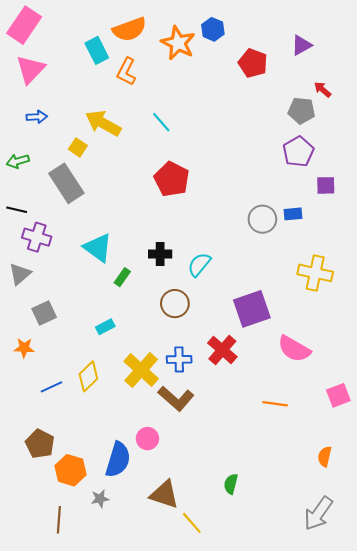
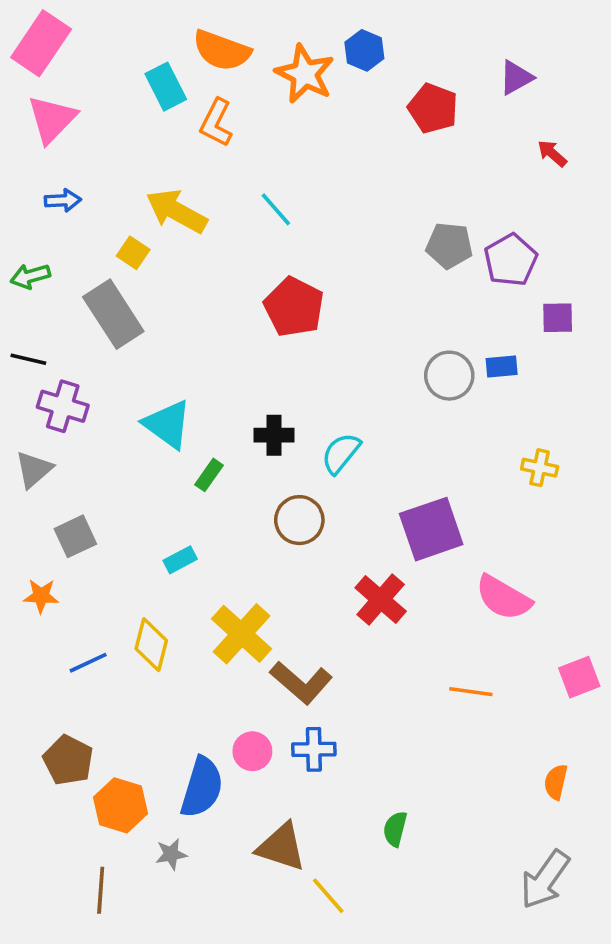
orange semicircle: (130, 29) -> (222, 50), turned 40
gray pentagon: (301, 111) -> (449, 246), moved
yellow cross: (315, 273) -> (540, 468), size x0.6
blue cross: (179, 359) -> (314, 749), moved
yellow diamond: (88, 376) -> (151, 645), turned -32

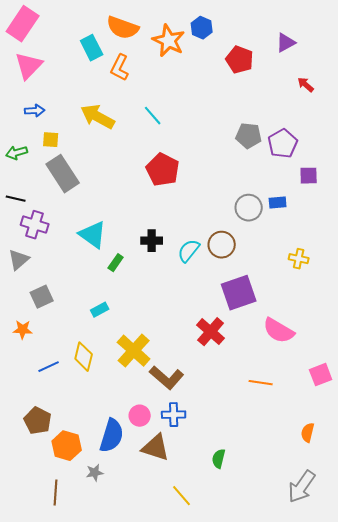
yellow square: (133, 253) -> (51, 140), moved, turned -30
brown circle: (299, 520) -> (222, 245), moved
brown triangle: (281, 847) -> (156, 448), moved

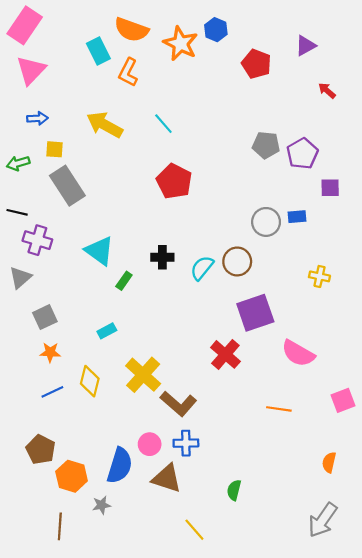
orange star: (23, 330) -> (50, 352), moved

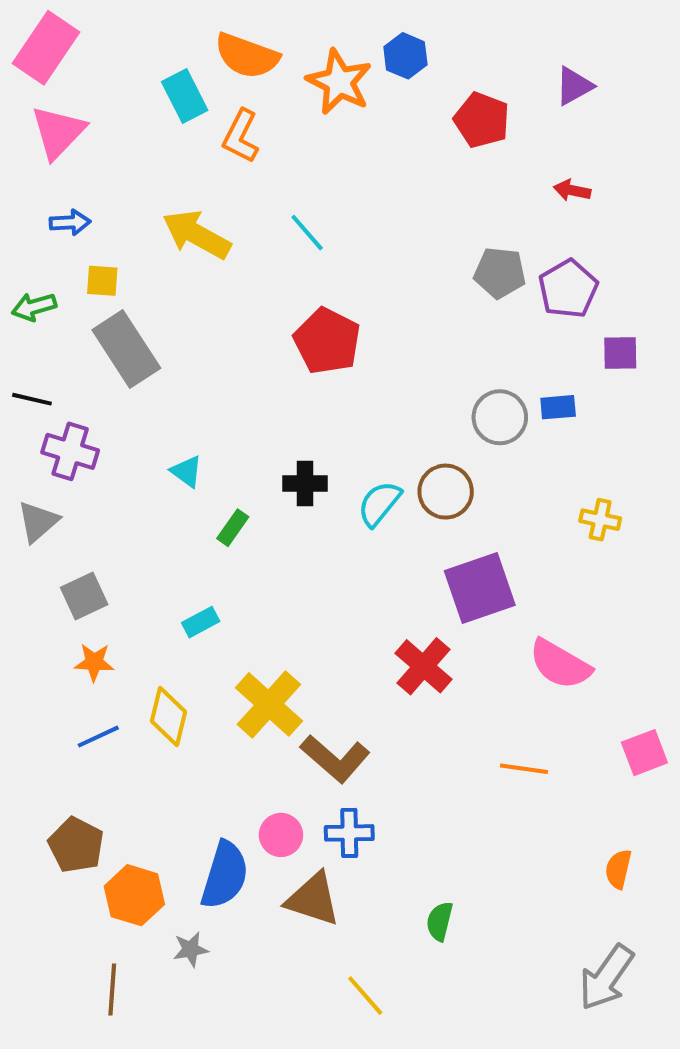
red arrow: (327, 91) -> (572, 190), moved, turned -30
cyan triangle: (99, 251) -> (187, 471), size x0.6

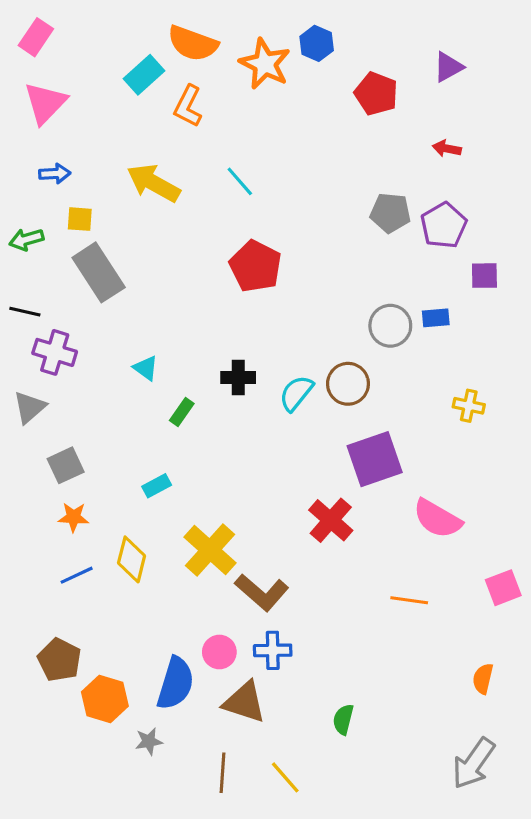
pink rectangle: (46, 48) -> (36, 37), size x0.7
cyan rectangle: (185, 96) -> (144, 75), turned 75
brown line: (112, 990) -> (223, 773), moved

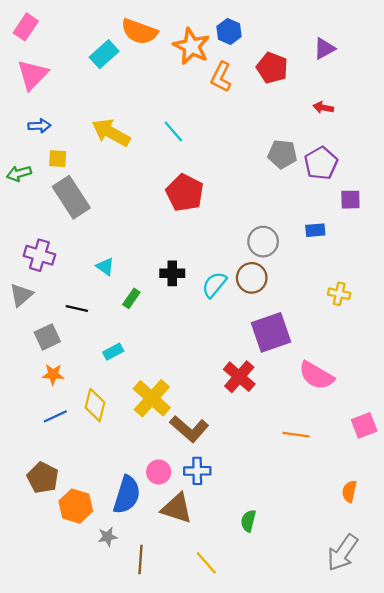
orange L-shape: (188, 106) -> (221, 77), moved
black line: (25, 312) -> (77, 309), moved
gray circle: (390, 326) -> (263, 242), moved
brown line: (223, 773) -> (140, 559), moved

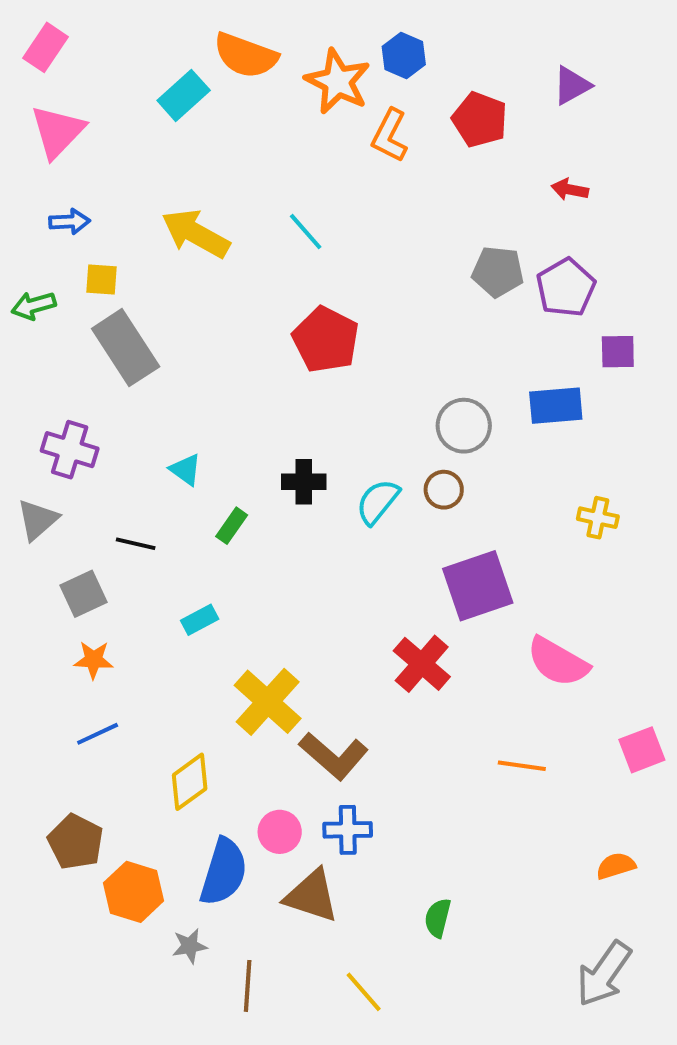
blue rectangle: (315, 230) -> (556, 406), size x1.5
brown circle: (252, 278) -> (444, 490), size x0.7
yellow diamond: (95, 405) -> (190, 782), moved, turned 40
orange semicircle: (349, 491) -> (616, 866), turned 60

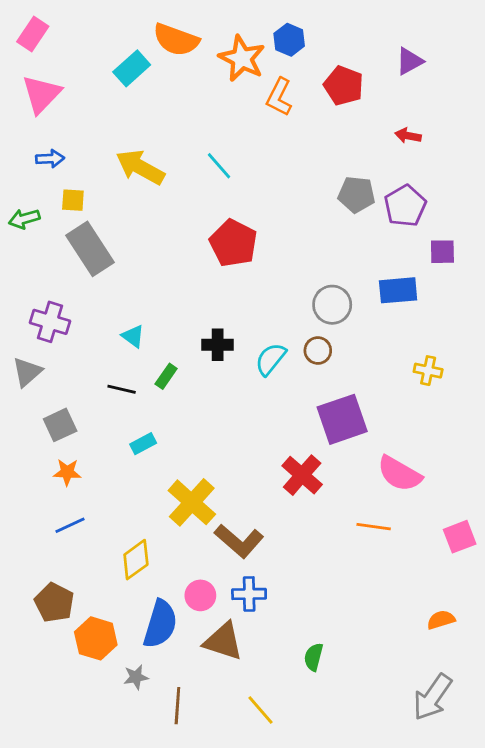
black line: (136, 544) -> (122, 389), moved
orange line: (522, 766) -> (374, 527), moved

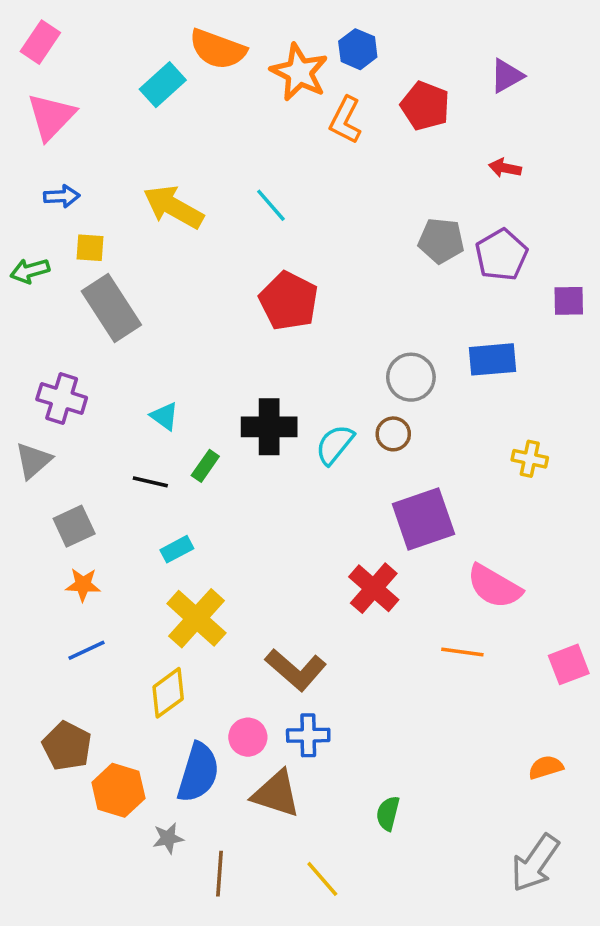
purple square: (442, 252) -> (569, 301), moved
black cross: (218, 345) -> (269, 427), size x1.4
yellow cross: (192, 502) -> (196, 618), moved

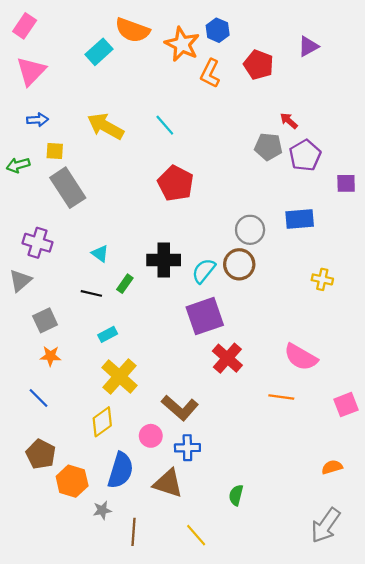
red arrow: (505, 168) -> (289, 121), moved, turned 30
brown circle: (393, 434) -> (239, 264), size x1.5
purple square: (423, 519) -> (205, 316), moved
blue line: (87, 650) -> (39, 398), moved, turned 70
pink circle: (248, 737) -> (151, 436), moved

